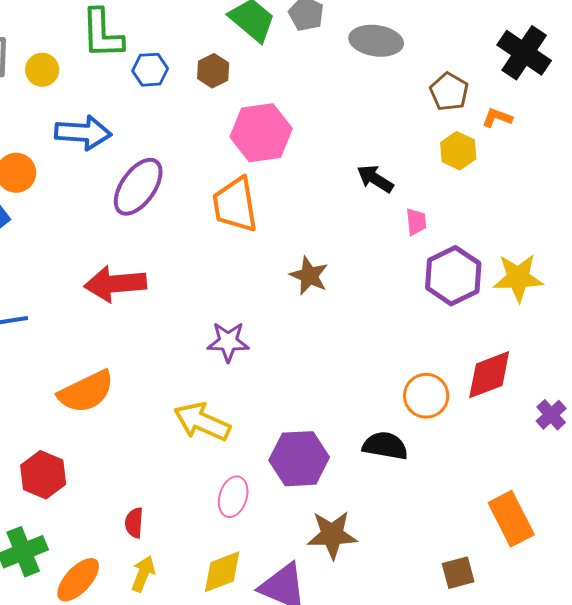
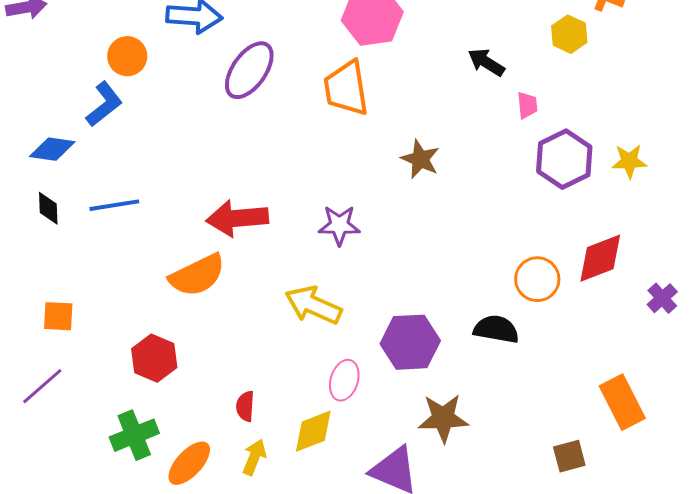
yellow star: (518, 278) -> (629, 161), size x0.7
red arrow: (115, 284) -> (237, 218), moved
yellow diamond: (222, 572) -> (313, 431), moved

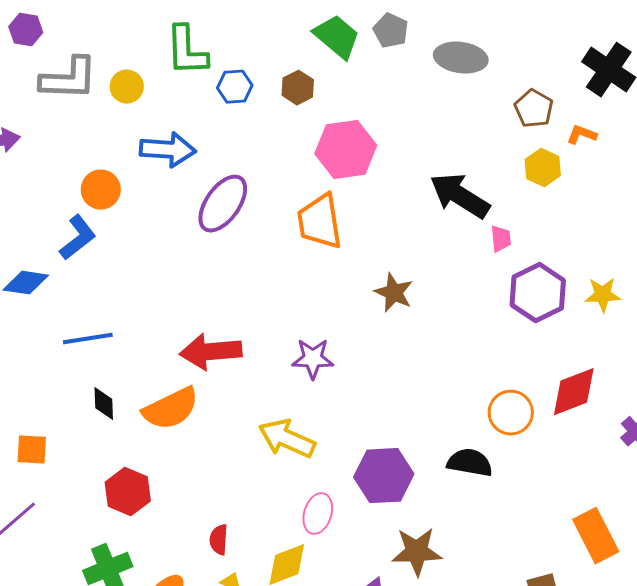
black arrow: (486, 62) -> (460, 196), size x1.6
black diamond: (48, 208) -> (104, 404), moved

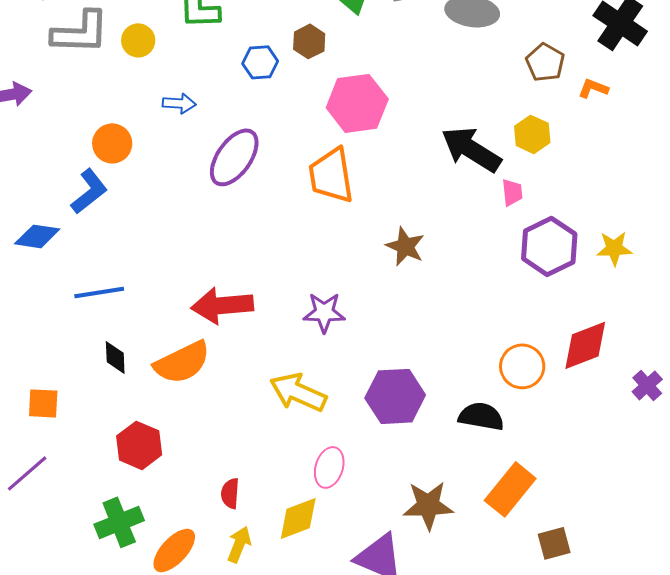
blue hexagon: (235, 87) -> (260, 62), moved
blue arrow: (168, 150) -> (179, 103), size x0.6
yellow hexagon: (543, 168) -> (532, 134), moved
purple hexagon: (384, 476) -> (395, 396), moved
orange rectangle: (596, 536) -> (510, 489), moved, turned 66

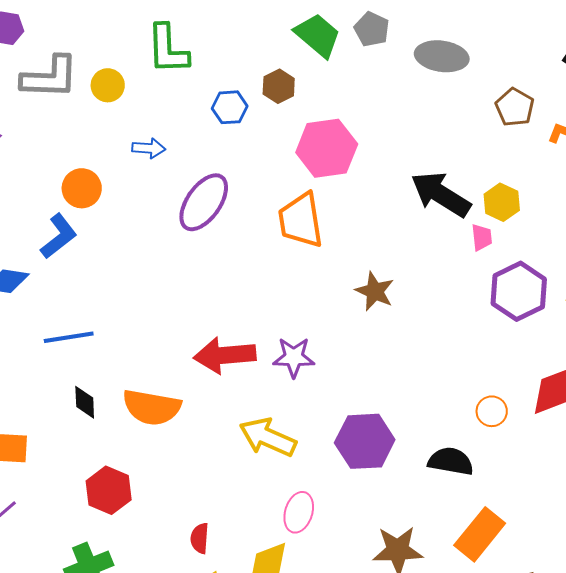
yellow hexagon: (532, 134) -> (502, 202), moved
red arrow: (222, 305) -> (225, 355), moved
orange semicircle: (182, 362) -> (152, 407), turned 36
orange circle: (522, 366) -> (492, 411), size x0.7

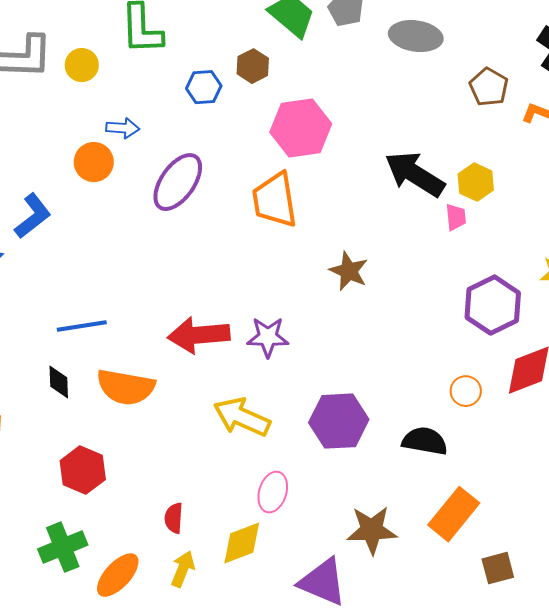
orange circle: (82, 188) -> (94, 162), moved
purple hexagon: (519, 291) -> (493, 305), moved
blue line: (69, 337) -> (82, 326), moved

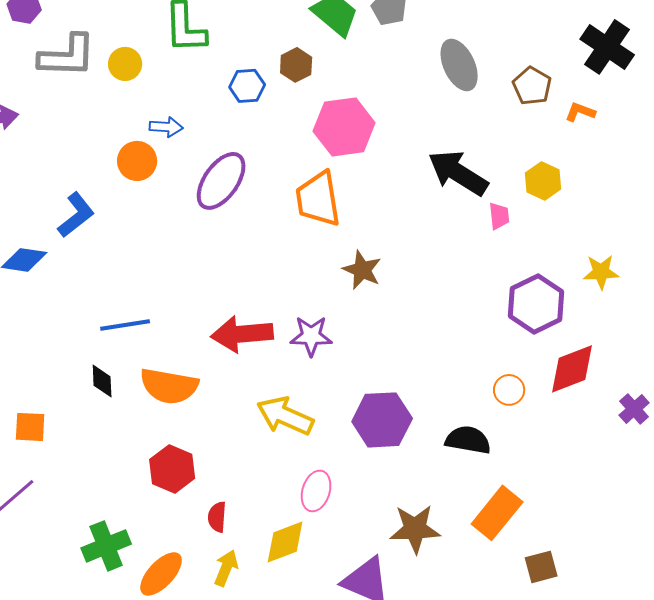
gray ellipse: (416, 36) -> (459, 65), moved, turned 57
yellow hexagon: (476, 182) -> (543, 181), moved
brown star: (349, 271) -> (362, 270), moved
red hexagon: (83, 470) -> (172, 469), moved

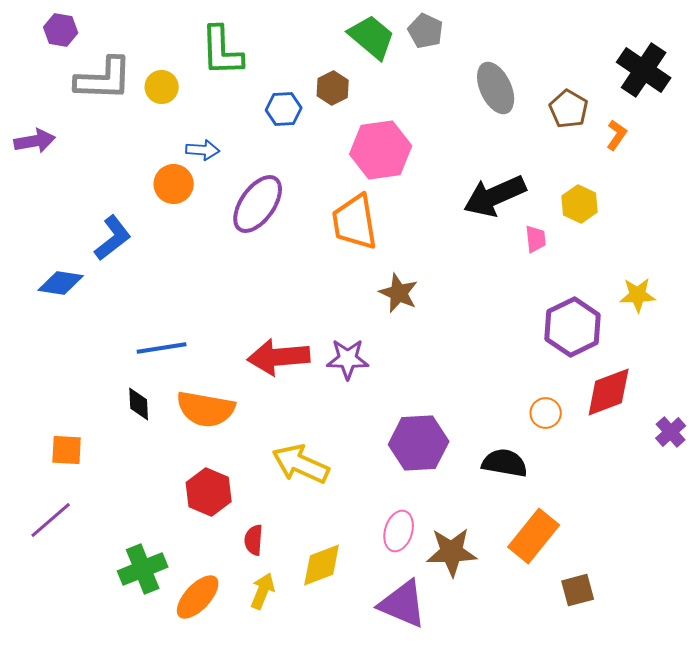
orange L-shape: (580, 112) -> (617, 135), turned 104
black arrow: (458, 173) -> (495, 196), turned -56
yellow arrow: (285, 416) -> (301, 464), moved
pink ellipse: (316, 491) -> (399, 531), moved

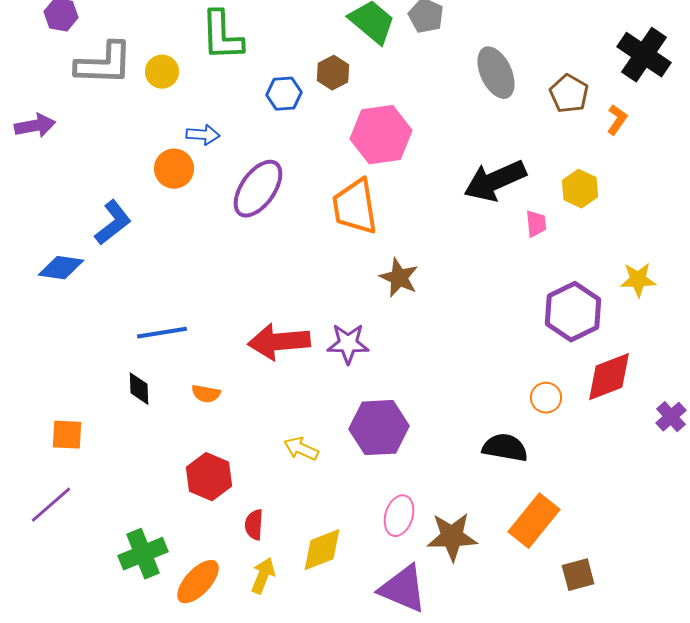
orange semicircle: (206, 409) -> (206, 394), size x0.5
purple hexagon: (419, 443) -> (379, 428), moved
yellow arrow: (301, 464) -> (301, 449), size x0.6

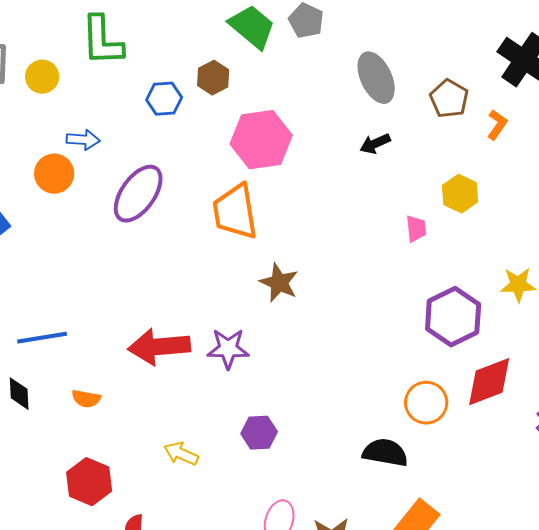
black arrow: (495, 181) -> (375, 144), moved, size x0.5
orange circle: (546, 398) -> (426, 403), size x1.4
purple hexagon: (379, 428) -> (259, 433), size x0.6

